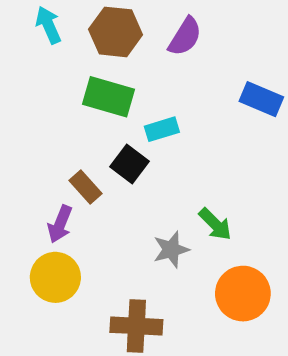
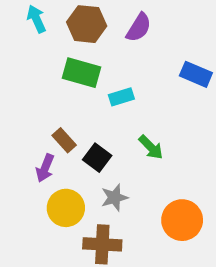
black square: (129, 164) -> (97, 158), moved
green arrow: (215, 224) -> (151, 147), moved
gray star: (171, 250) -> (114, 198), moved
yellow circle: (55, 277) -> (66, 208), moved

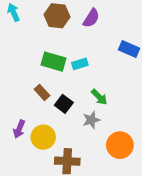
cyan arrow: (36, 19) -> (13, 12), moved
green rectangle: (81, 73) -> (54, 62), moved
purple arrow: (45, 168) -> (19, 129), moved
gray star: (114, 198) -> (91, 120), moved

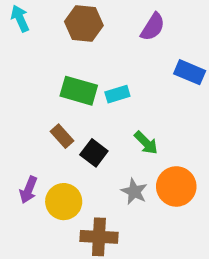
purple semicircle: (91, 18) -> (153, 27), moved
gray star: (91, 120) -> (134, 192), moved, turned -30
orange circle: (120, 145) -> (176, 186), moved

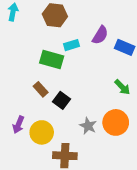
cyan arrow: (20, 18) -> (13, 12), turned 35
purple semicircle: (153, 27) -> (100, 35), moved
cyan rectangle: (117, 94) -> (71, 45), moved
green arrow: (146, 143) -> (122, 87), moved

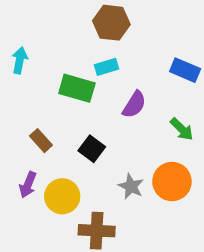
cyan arrow: (13, 12) -> (20, 60), moved
brown hexagon: (55, 15) -> (111, 23), moved
purple semicircle: (100, 35) -> (134, 105), moved
brown rectangle: (41, 89) -> (41, 141), moved

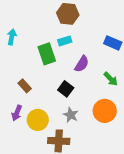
green rectangle: (77, 88) -> (47, 54), turned 55
black square: (92, 149) -> (66, 89), moved
gray star: (131, 186) -> (71, 115), moved

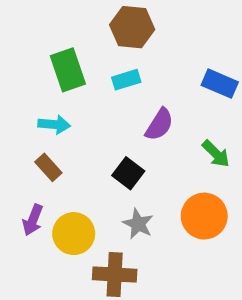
cyan arrow: (12, 37) -> (54, 125), moved, turned 84
green rectangle: (47, 54) -> (68, 70), moved

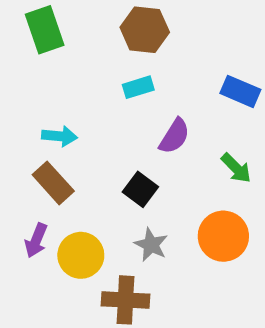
green rectangle: (68, 70) -> (45, 30), moved
brown rectangle: (48, 167) -> (53, 183), size x1.4

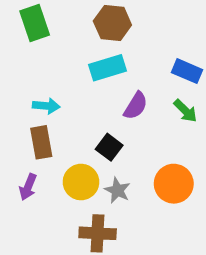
cyan rectangle: (138, 87) -> (107, 68), size x1.5
green arrow: (236, 168) -> (185, 111), moved
brown rectangle: (53, 183) -> (41, 142), turned 32
yellow circle: (81, 255) -> (81, 182), moved

